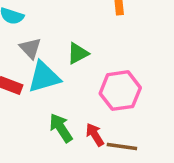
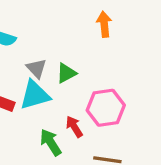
gray triangle: (30, 48) -> (36, 68), moved
red arrow: (95, 135) -> (74, 127), moved

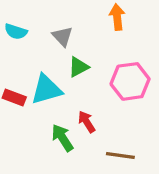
gray triangle: (36, 68) -> (62, 36), moved
pink hexagon: (106, 108) -> (130, 81), moved

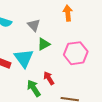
cyan triangle: (46, 89) -> (24, 58), turned -50

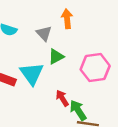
orange arrow: (68, 13) -> (67, 19), moved
green arrow: (34, 88) -> (78, 110), moved

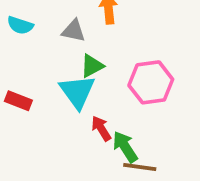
gray triangle: (44, 33) -> (74, 31), turned -35
cyan triangle: (32, 74) -> (77, 92), moved

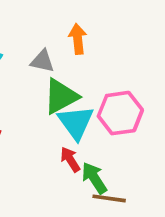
green triangle: (92, 66) -> (61, 96), size x1.5
cyan triangle: (77, 92) -> (76, 122), moved

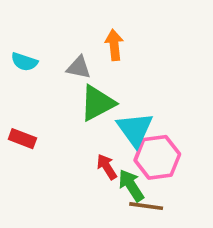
pink hexagon: (120, 113) -> (157, 157), moved
cyan triangle: (76, 122) -> (135, 129), moved

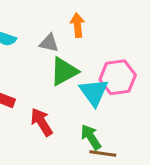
pink hexagon: (157, 157) -> (118, 77), moved
red arrow: (107, 167) -> (42, 122), moved, size x1.4

